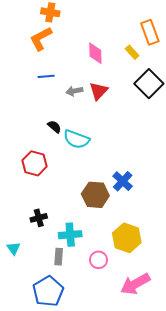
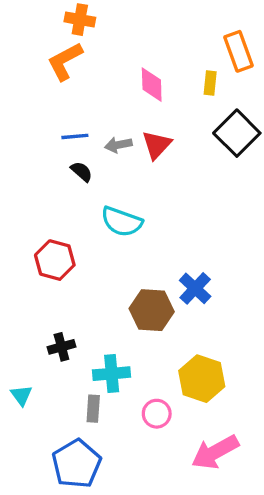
yellow rectangle: (132, 52) -> (210, 83), turned 48
blue line: (46, 76) -> (75, 136), moved
black semicircle: (54, 127) -> (82, 172), moved

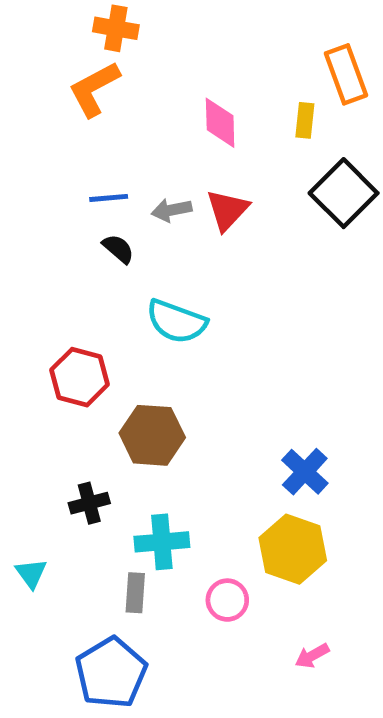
blue cross: (195, 288) -> (305, 472), moved
brown hexagon: (152, 310) -> (152, 435), moved
pink arrow: (215, 452) -> (312, 656), size x0.5

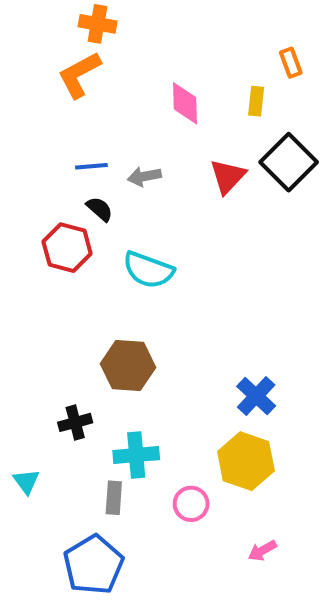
orange rectangle: (346, 74) -> (291, 63), size x0.6
red triangle: (227, 210) -> (228, 176), moved
red hexagon: (80, 377) -> (67, 248), moved

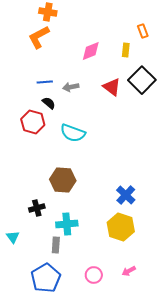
pink diamond: (185, 103) -> (91, 51), turned 70
red triangle: (228, 176) -> (112, 87), turned -36
pink circle: (191, 504) -> (94, 275), moved

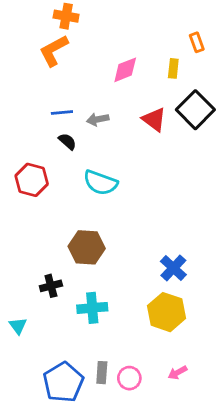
red hexagon: (33, 122) -> (32, 180), moved
gray rectangle: (56, 245) -> (102, 373), moved

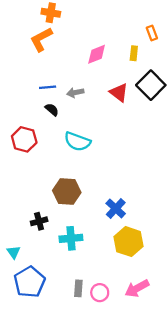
blue cross: (173, 268) -> (116, 209), moved
pink arrow: (177, 373) -> (137, 288), size x1.6
blue pentagon: (63, 382) -> (29, 282), moved

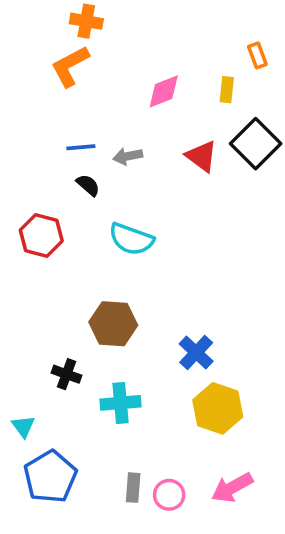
black cross: (39, 221) -> (66, 374), turned 35

